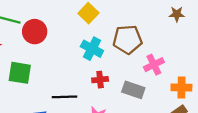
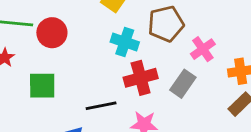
red cross: (100, 80) -> (141, 78), size x1.6
gray rectangle: (133, 90) -> (183, 84), turned -65

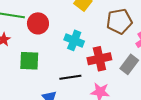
cyan cross: (125, 42) -> (74, 40), moved

